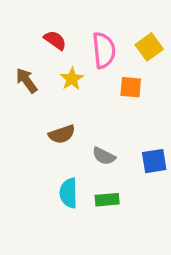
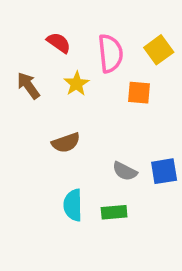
gray semicircle: (104, 156) -> (125, 171), moved

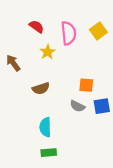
brown arrow: (28, 86) -> (13, 63), moved
orange square: (139, 93) -> (86, 85), moved
green rectangle: (114, 212) -> (49, 153), moved

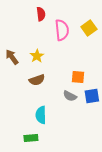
red semicircle: (36, 27) -> (41, 14), moved, turned 48
yellow star: (48, 52) -> (37, 56), moved
green rectangle: (49, 153) -> (31, 138), moved

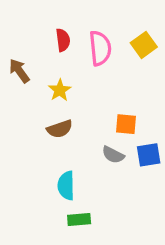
red semicircle: (41, 14) -> (63, 40), moved
brown arrow: (12, 57) -> (19, 71), moved
green rectangle: (31, 138) -> (79, 219), moved

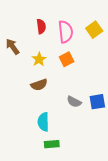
orange square: (126, 124) -> (67, 59), moved, turned -32

